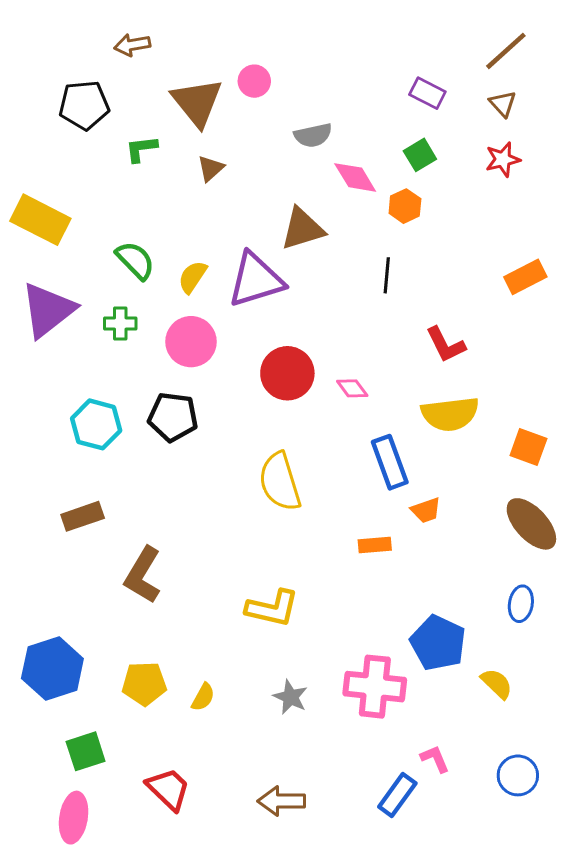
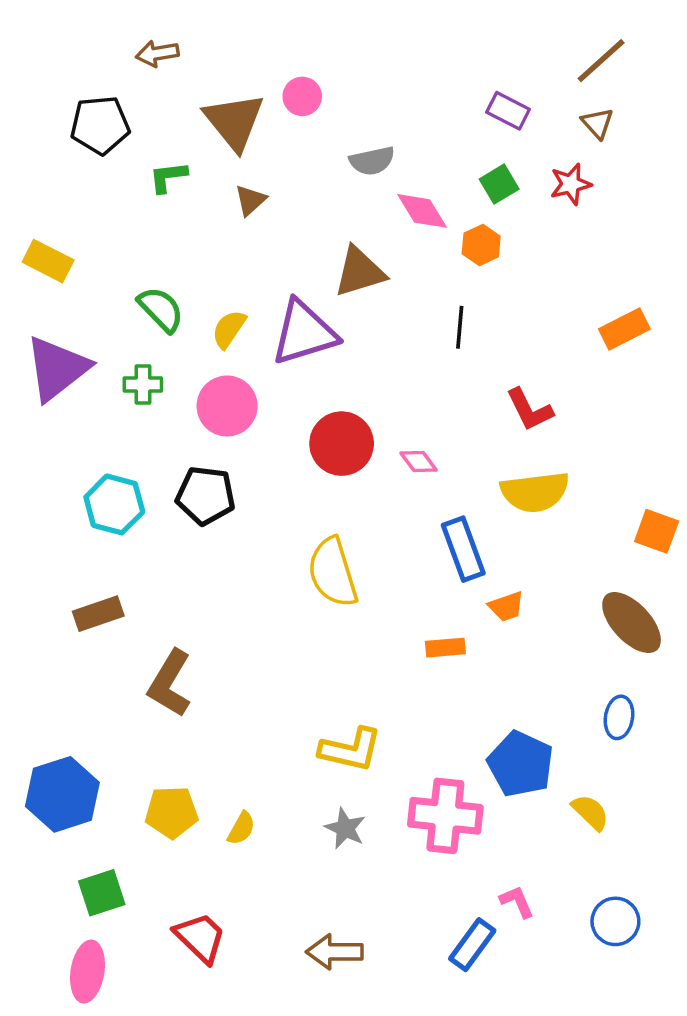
red star: (503, 159) -> (571, 184), moved
yellow rectangle: (40, 220) -> (48, 261), size x0.7
orange square: (528, 447) -> (657, 531), moved
yellow L-shape: (272, 608) -> (351, 750), moved

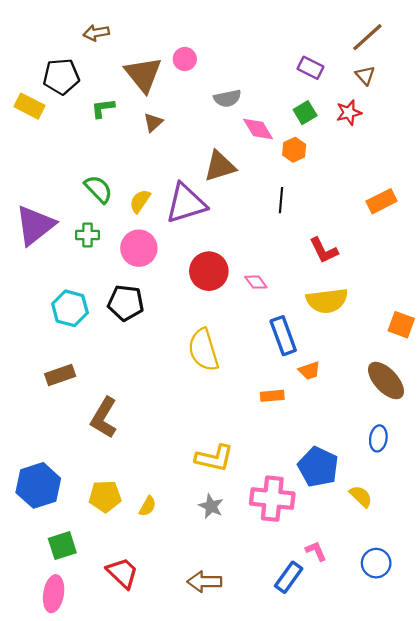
yellow rectangle: (48, 261) -> (30, 106), moved

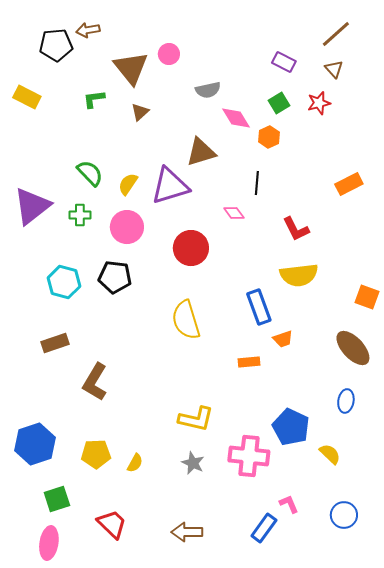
black pentagon: (61, 77) -> (56, 45), moved
pink diamond: (256, 282) -> (234, 213), moved

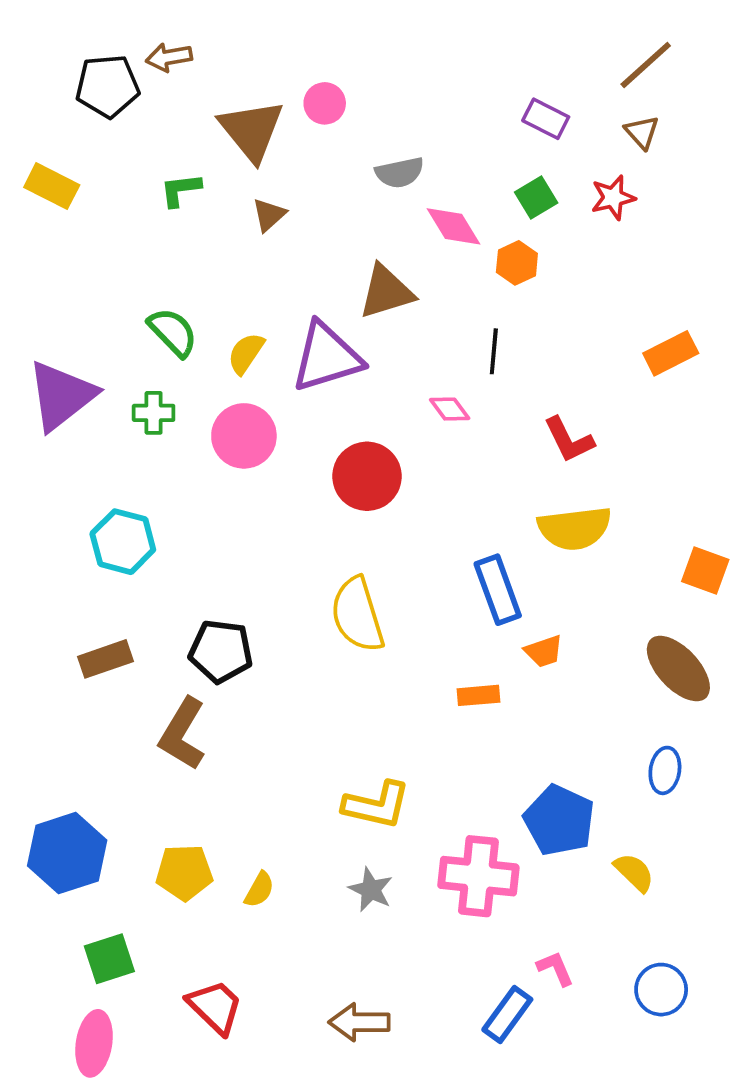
black pentagon: (115, 277) -> (221, 651), moved

